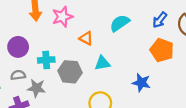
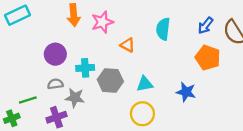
cyan semicircle: (120, 23) -> (163, 29), turned -48
cyan triangle: (102, 63) -> (145, 84), moved

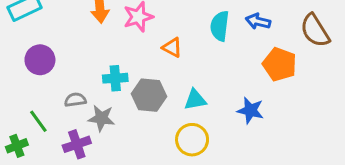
blue arrow: (205, 26) -> (258, 21), moved, turned 66
purple circle: (55, 54) -> (40, 60), moved
green line: (28, 100) -> (38, 121), turned 72

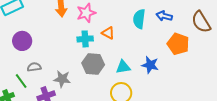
cyan cross: (115, 78) -> (85, 39), moved
gray semicircle: (75, 100) -> (34, 67), moved
blue star: (250, 110) -> (150, 65), moved

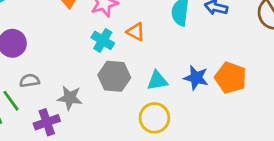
cyan cross: (85, 39) -> (103, 40), turned 35
orange pentagon: (178, 44) -> (230, 78), moved

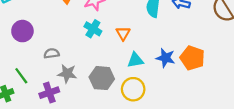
orange triangle: (136, 32) -> (123, 33), moved, turned 32
gray hexagon: (114, 76) -> (102, 78), moved
gray semicircle: (30, 81) -> (52, 53), moved

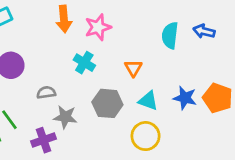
cyan cross: (93, 29) -> (84, 63), moved
cyan triangle: (135, 60) -> (148, 101), turned 30
gray hexagon: (102, 78) -> (107, 103), moved

